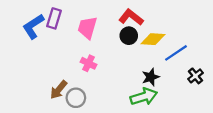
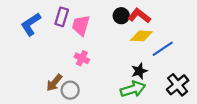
red L-shape: (131, 17) -> (139, 16), moved
purple rectangle: (54, 18) -> (62, 17), moved
black circle: (129, 36) -> (121, 16), moved
black cross: (196, 76) -> (178, 85), moved, size x1.5

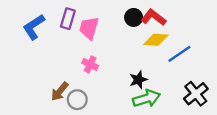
black star: (139, 71) -> (138, 80), moved

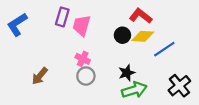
black circle: (134, 17) -> (122, 35), moved
blue L-shape: (34, 27) -> (17, 24), moved
brown arrow: (60, 91) -> (40, 76), moved
gray circle: (77, 100) -> (86, 76), moved

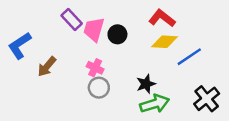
purple rectangle: (62, 17) -> (72, 19), turned -60
blue L-shape: (17, 24) -> (20, 46), moved
black circle: (122, 35) -> (117, 34), moved
brown arrow: (40, 76) -> (47, 67), moved

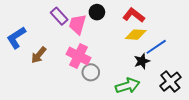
black circle: (117, 34) -> (97, 12), moved
pink cross: (95, 68) -> (79, 56), size x1.6
black star: (146, 84) -> (142, 61), moved
gray circle: (99, 88) -> (91, 72), moved

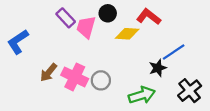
yellow diamond: (136, 35) -> (127, 34), moved
brown arrow: (39, 55) -> (49, 72), moved
pink cross: (79, 56) -> (75, 77), moved

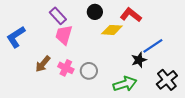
pink trapezoid: (86, 27) -> (64, 35), moved
pink cross: (75, 77) -> (66, 68), size x0.7

